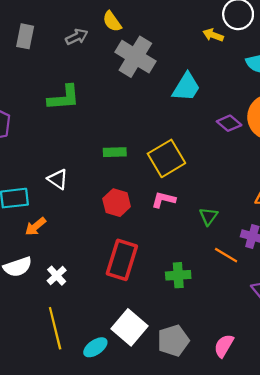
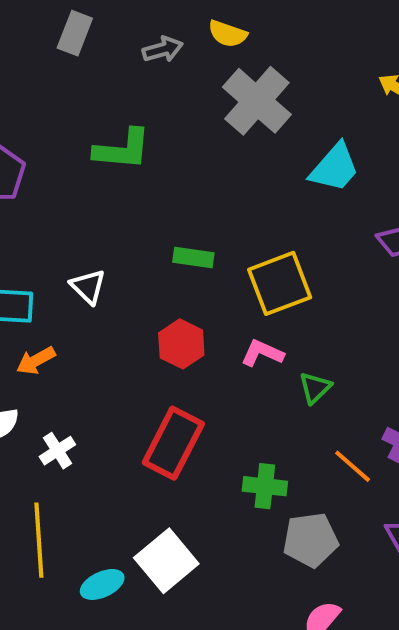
yellow semicircle: (112, 21) -> (228, 34), turned -45
green triangle: (208, 216) -> (315, 388), moved
gray pentagon: (173, 341) -> (310, 540), moved

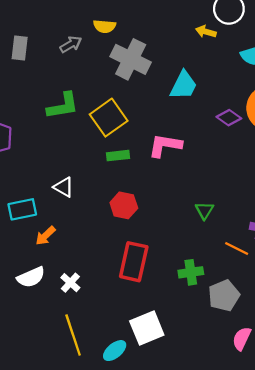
yellow square: (280, 283) -> (109, 118), moved
pink L-shape: (262, 353) -> (165, 145), moved, size x1.4
white square: (166, 561) -> (147, 328), turned 32

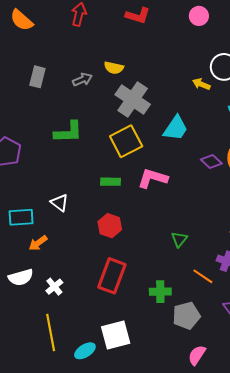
yellow square: (109, 118) -> (126, 141), moved

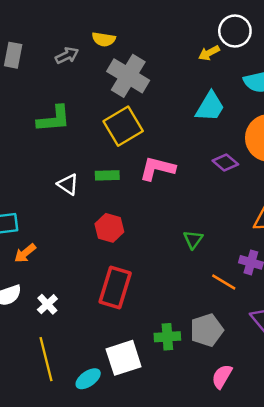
yellow arrow: (201, 84) -> (209, 53), turned -48
cyan trapezoid: (176, 128) -> (210, 107), moved
purple diamond: (211, 162) -> (225, 163), moved
white triangle: (60, 203) -> (68, 184), moved
green cross: (160, 292) -> (167, 337), moved

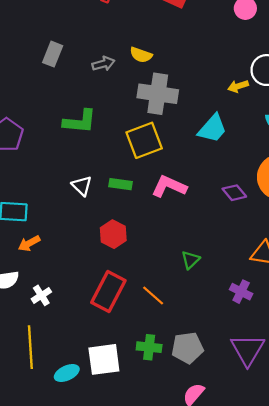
gray cross: (128, 76) -> (158, 94), turned -33
cyan trapezoid: (210, 107) -> (212, 129), moved
orange line: (224, 282) -> (153, 296), moved

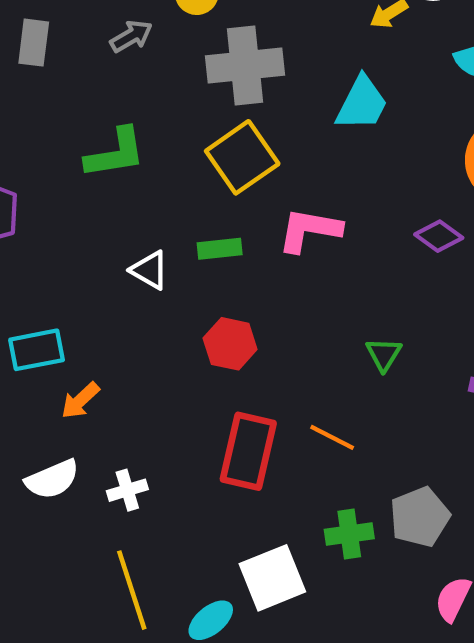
purple diamond: (234, 193) -> (439, 236), moved
white cross: (41, 295) -> (127, 490), turned 30

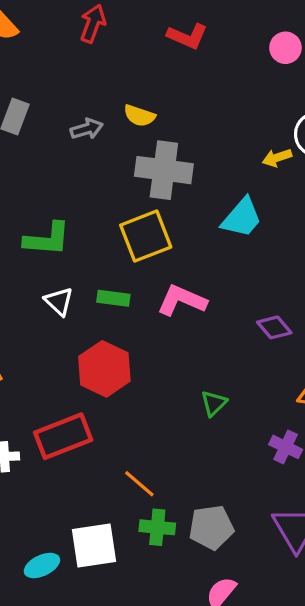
green L-shape: (115, 153) -> (47, 239), moved
red hexagon: (230, 344) -> (104, 369), size x1.4
orange line: (332, 437) -> (139, 484), moved
red rectangle: (248, 451) -> (63, 436), moved, turned 42

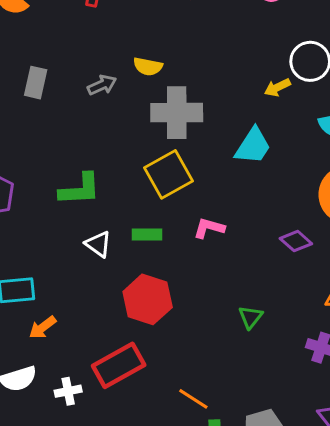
pink L-shape: (182, 300) -> (209, 228), size x0.7

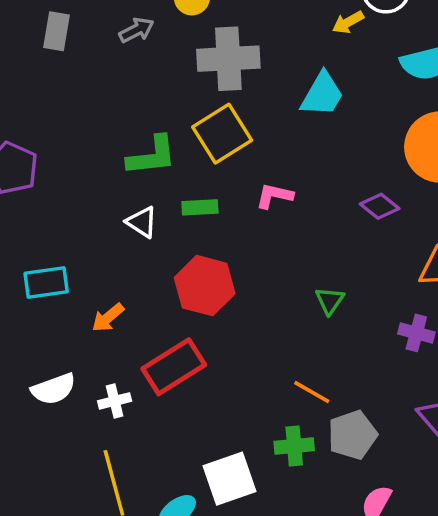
green L-shape: (80, 189) -> (152, 156), moved
orange arrow: (42, 327) -> (108, 318), moved
orange line: (193, 399) -> (312, 392), moved

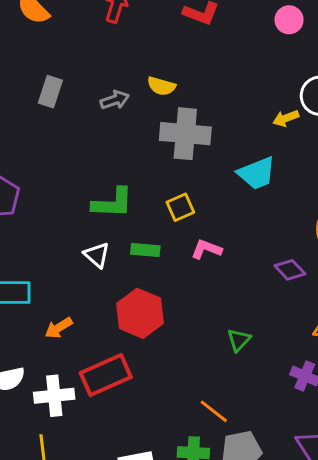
cyan trapezoid: (322, 94) -> (257, 173), turned 30
yellow square: (222, 134) -> (180, 207), moved, size x0.6
white cross: (115, 401) -> (54, 396), size x1.5

